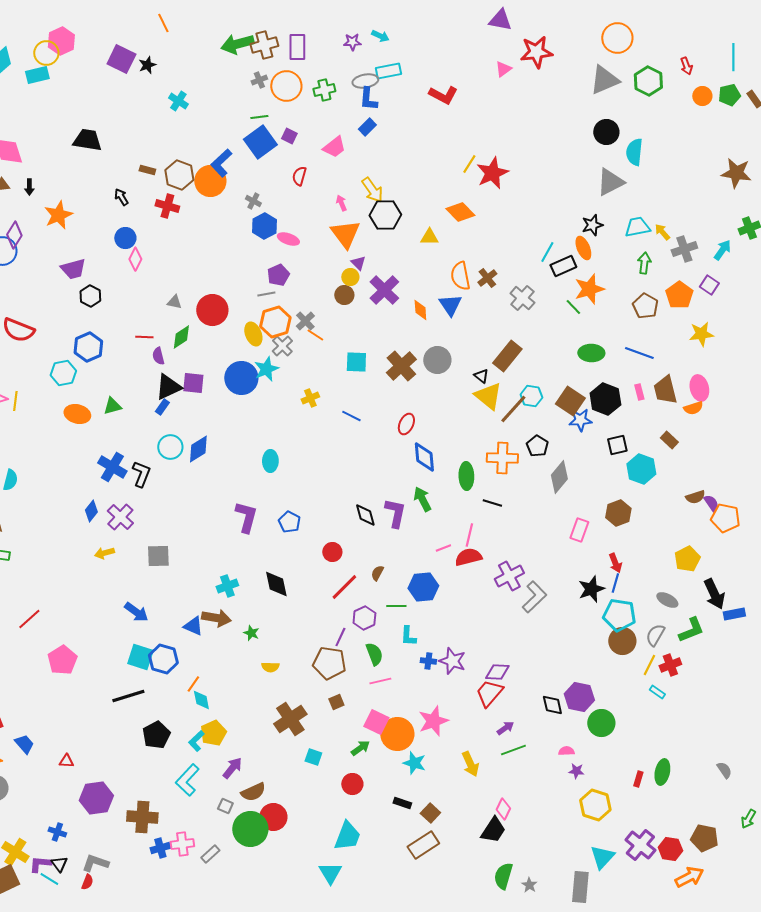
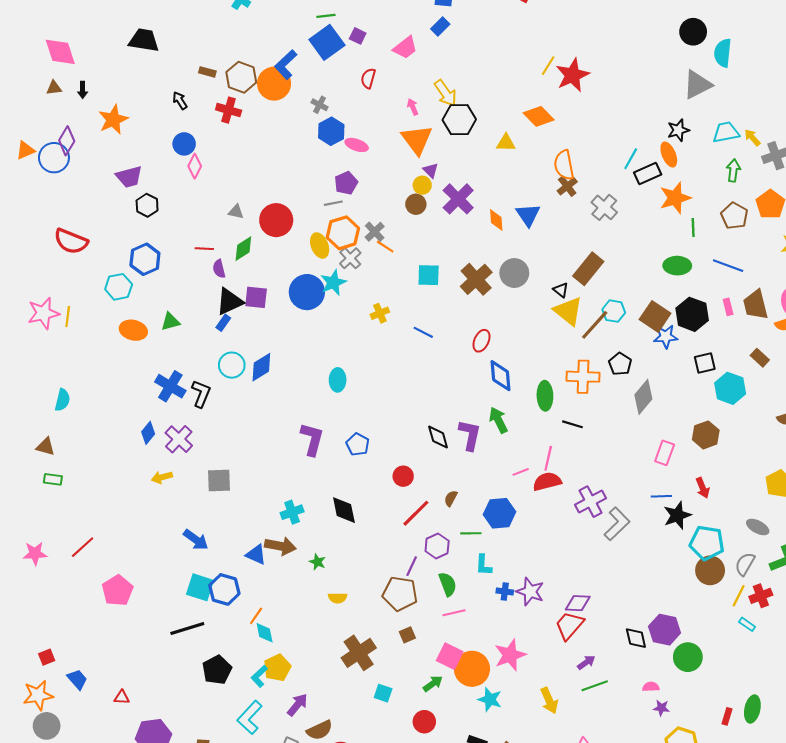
orange semicircle: (460, 276) -> (564, 165), moved
green line: (573, 307) -> (693, 228), moved, turned 42
blue line: (615, 583) -> (661, 496), moved, turned 72

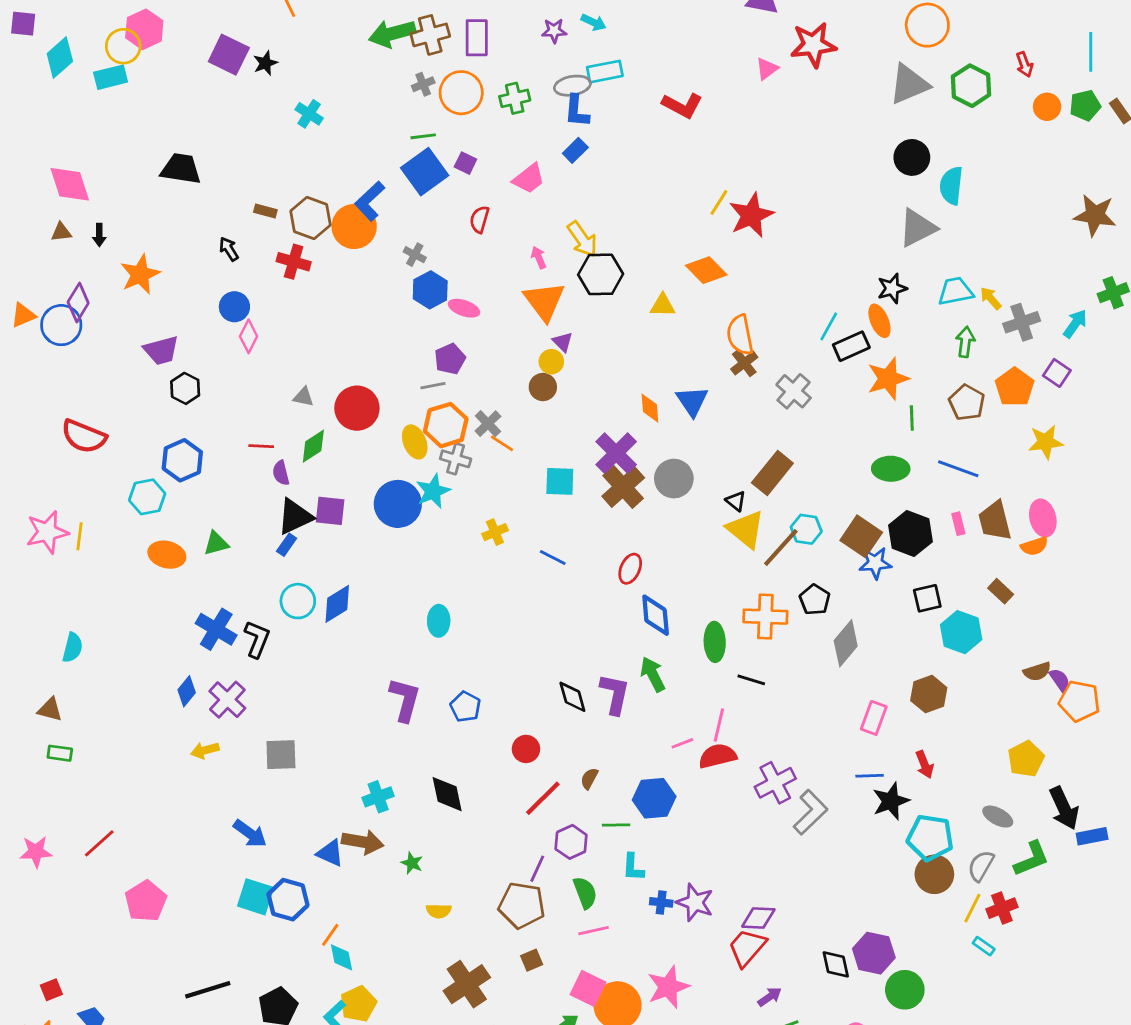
purple cross: (458, 199) -> (616, 453), moved
gray cross: (350, 258) -> (456, 459), turned -30
black line: (187, 629) -> (208, 990), moved

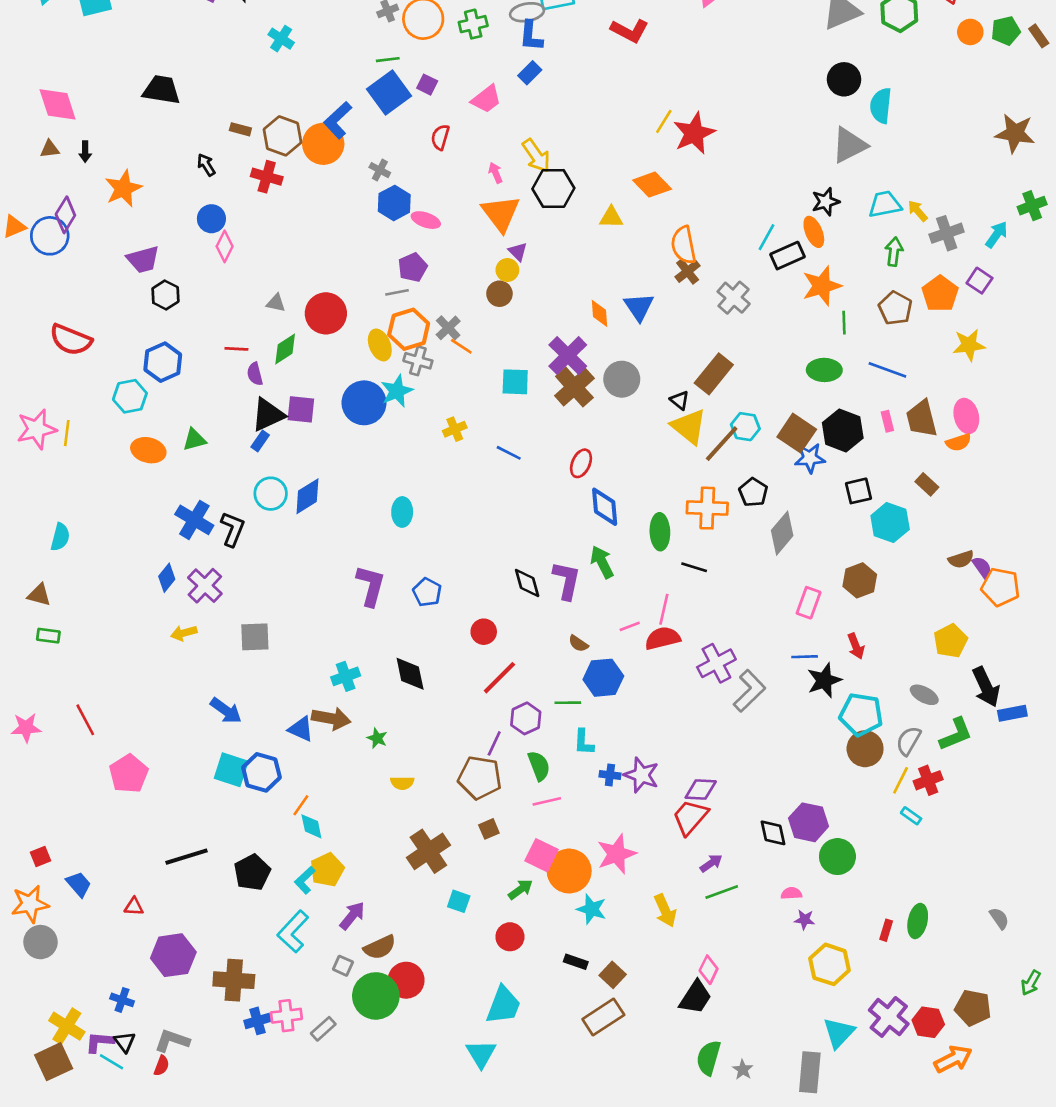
brown semicircle: (589, 779) -> (578, 644), moved, turned -84
red line: (99, 843) -> (85, 720), turned -76

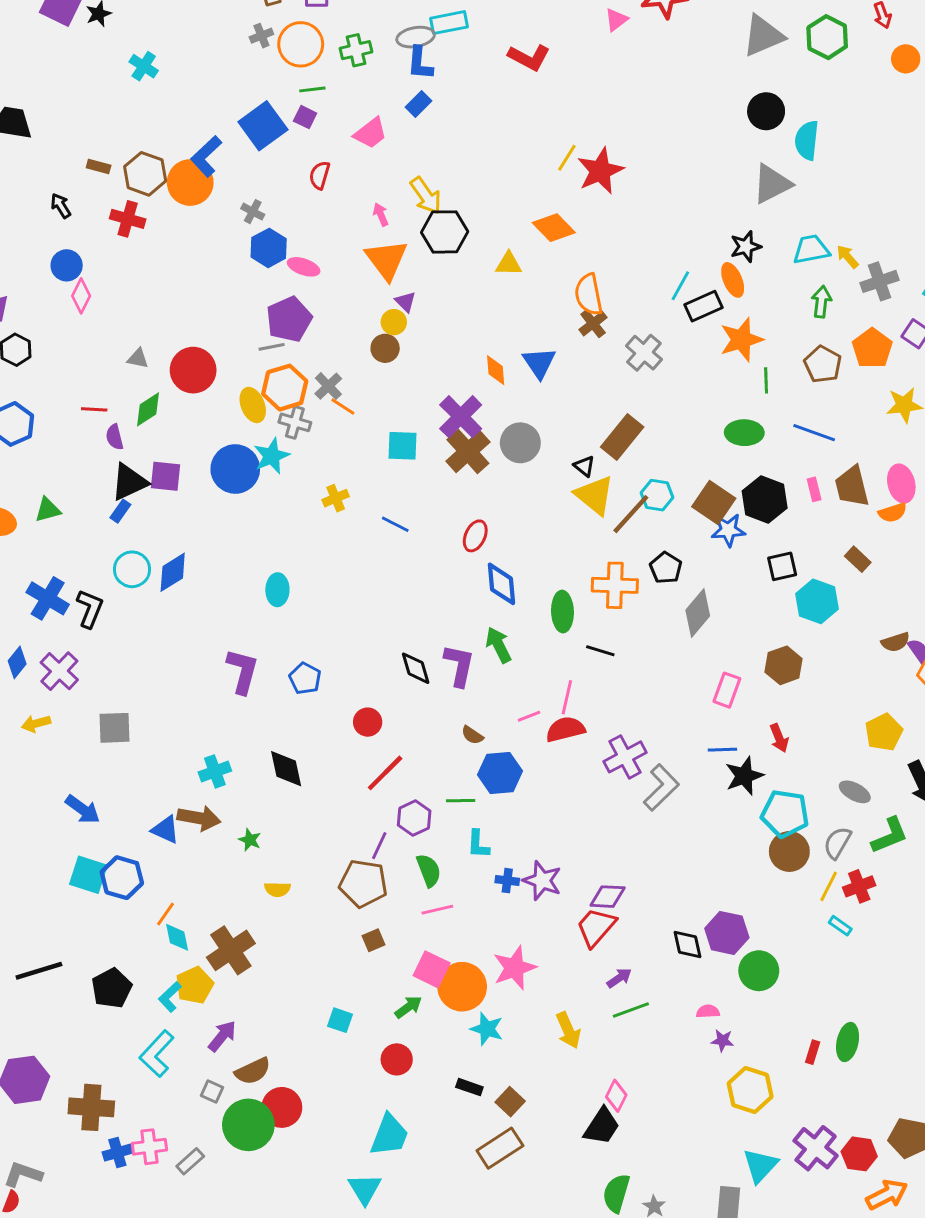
green line: (388, 60) -> (312, 89), moved
purple pentagon: (413, 267) -> (289, 319), size x1.4
brown cross: (428, 851) -> (231, 950), moved

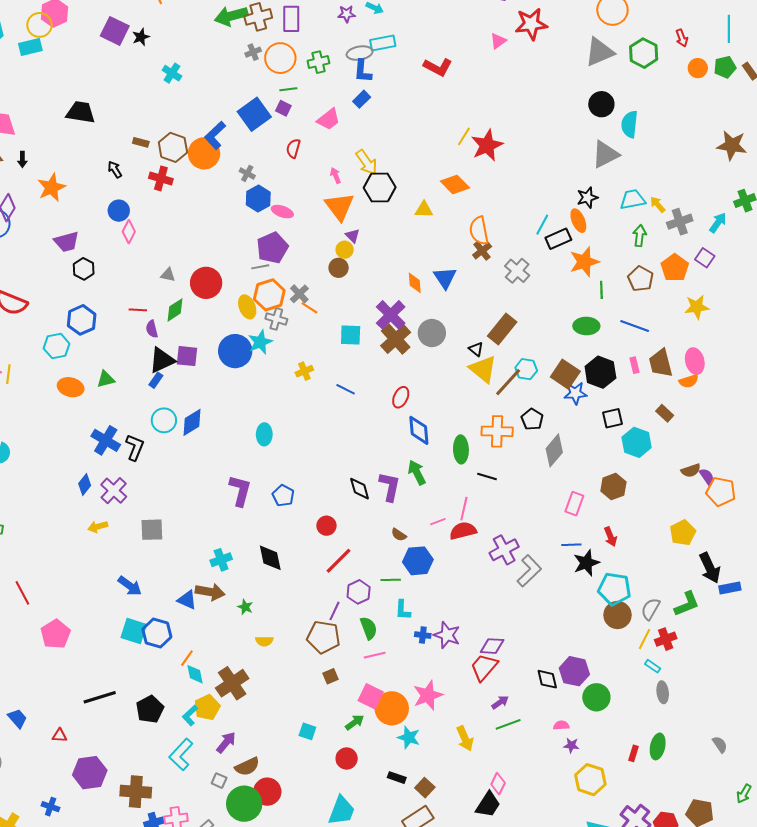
gray ellipse: (855, 792) -> (663, 692), moved, turned 55

